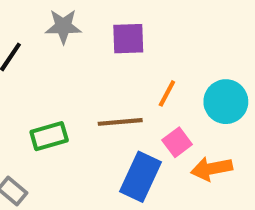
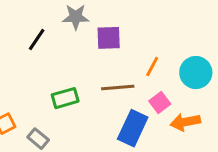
purple square: (128, 39) -> (109, 38), moved

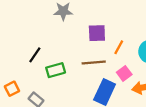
purple square: (109, 38) -> (97, 33), moved
black line: (37, 39) -> (35, 55), moved

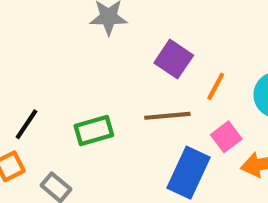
purple square: (97, 33) -> (174, 59), turned 36
black line: (35, 55) -> (27, 124), moved

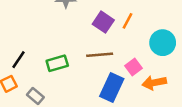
orange line: (216, 86) -> (127, 21), moved

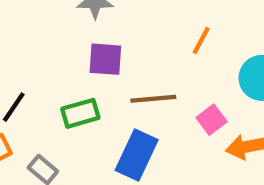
purple square: (103, 22) -> (105, 59), moved, turned -30
blue rectangle: (112, 88) -> (137, 155), moved

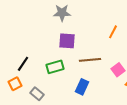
blue rectangle: (137, 155) -> (82, 87), size x0.7

